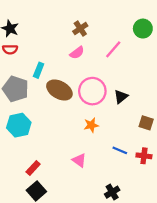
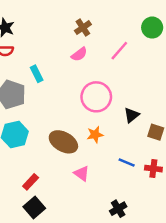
cyan rectangle: (39, 70) -> (37, 74), turned -48
brown ellipse: (59, 90) -> (63, 142), moved
black triangle: (121, 97) -> (132, 115), moved

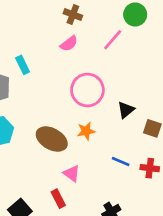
brown cross: (83, 28) -> (73, 15), turned -35
green circle: (152, 28) -> (135, 15), moved
red rectangle: (31, 182) -> (58, 199), moved, turned -70

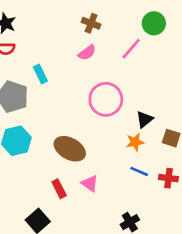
orange star: (86, 131) -> (135, 142), moved
red rectangle: (58, 199) -> (59, 189), moved

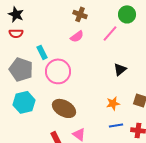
pink circle: (106, 99) -> (58, 71), moved
black triangle: (144, 119) -> (120, 69), moved
blue line: (139, 171) -> (116, 125), turned -32

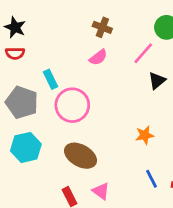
black triangle: (120, 69) -> (157, 81), moved
orange star: (113, 103) -> (145, 135), moved
blue line: (116, 125) -> (151, 179), turned 72

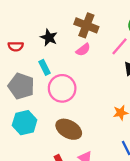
black star: (15, 27) -> (49, 38), moved
brown cross: (102, 27) -> (86, 25), size x1.5

